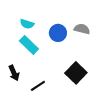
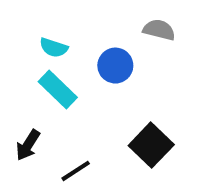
gray semicircle: (82, 29) -> (159, 30), moved
black arrow: (14, 73) -> (28, 145), turned 56

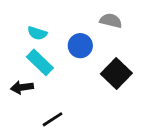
black arrow: (28, 145) -> (22, 87), moved, turned 50
black square: (151, 145) -> (116, 73), moved

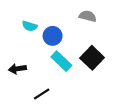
blue circle: (80, 46) -> (53, 36), moved
cyan rectangle: (40, 62) -> (61, 61), moved

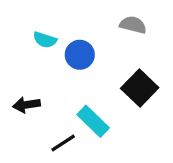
cyan rectangle: (61, 61) -> (93, 121), moved

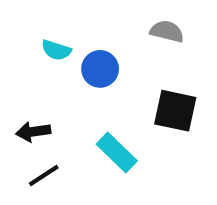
black square: (140, 88) -> (175, 111), turned -32
black line: (63, 143) -> (44, 175), moved

